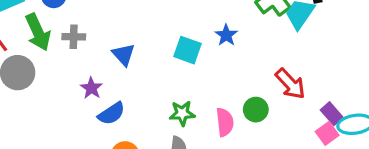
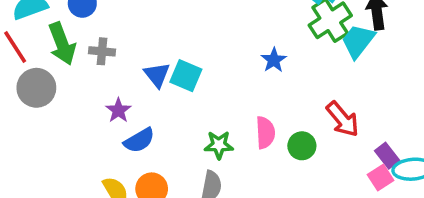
cyan square: (187, 50) -> (186, 76), moved
pink semicircle: (225, 122) -> (265, 133), moved

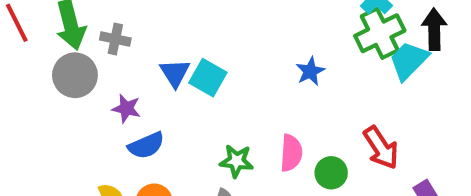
gray circle: (36, 88) -> (75, 75), moved
purple star: (118, 110) -> (126, 108), turned -30

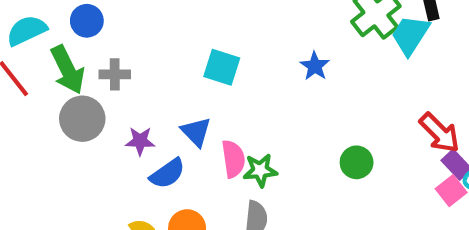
blue triangle: (175, 73) -> (196, 132), moved
cyan square: (208, 78) -> (222, 67), moved
red arrow: (381, 148) -> (440, 133), moved
pink semicircle: (291, 153) -> (233, 159), moved

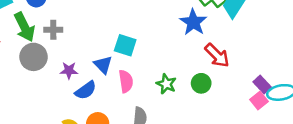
blue star: (315, 66) -> (193, 22), moved, size x1.5
cyan square: (222, 67) -> (125, 45), moved
red arrow: (440, 133) -> (217, 55), moved
green star: (260, 170) -> (166, 84), moved, turned 30

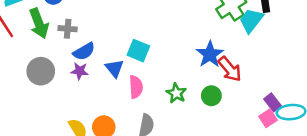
blue star: (193, 22) -> (210, 54), moved
gray circle: (34, 57) -> (41, 71), moved
blue semicircle: (86, 90) -> (84, 51), moved

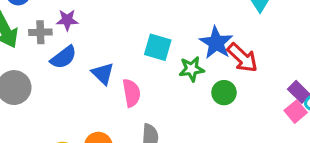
cyan square: (138, 51) -> (158, 47), moved
purple star: (80, 71) -> (67, 20), moved
green star: (176, 93) -> (192, 69), moved, turned -30

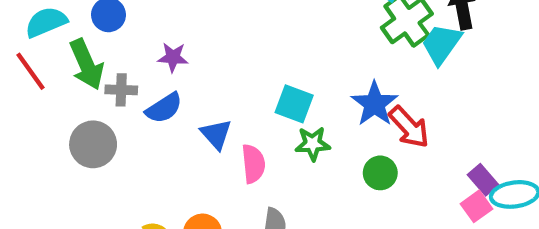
gray cross: (40, 32) -> (121, 90), moved
green star: (192, 69) -> (313, 144), moved

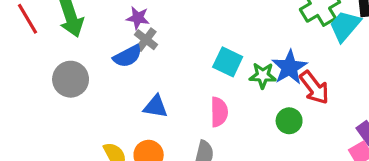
gray cross: (121, 90) -> (146, 40), moved, turned 30
blue triangle: (216, 134) -> (156, 106), moved, turned -44
green star: (313, 144) -> (263, 75), moved
pink semicircle: (253, 164) -> (219, 112), moved

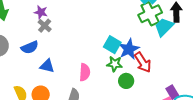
blue semicircle: (128, 56) -> (30, 47), moved
cyan square: (228, 62) -> (112, 45), moved
green star: (263, 75) -> (115, 64), moved

